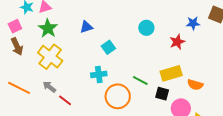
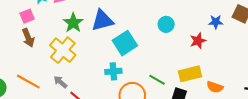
blue triangle: (86, 27) -> (102, 21), size x1.6
green star: (48, 28) -> (73, 23), moved
cyan square: (108, 47) -> (125, 43), size x1.6

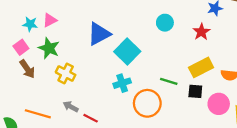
green star: (73, 23) -> (49, 48), moved
yellow cross: (63, 50) -> (66, 74), size x0.7

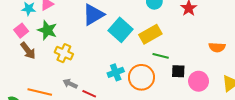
yellow rectangle: (201, 67) -> (150, 34), moved
cyan cross: (122, 83) -> (116, 72), moved
black square: (195, 91) -> (178, 71), moved
pink circle: (219, 104) -> (199, 81), moved

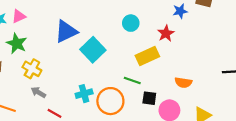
yellow rectangle: (150, 34) -> (147, 56), moved
orange semicircle: (217, 47) -> (183, 83), moved
gray arrow: (70, 84) -> (38, 92), moved

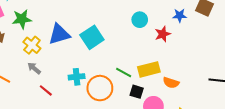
cyan circle: (131, 23) -> (140, 20), moved
blue triangle: (66, 31) -> (59, 34), moved
green star: (17, 43) -> (22, 19), turned 30
yellow rectangle: (147, 56) -> (149, 69), moved

